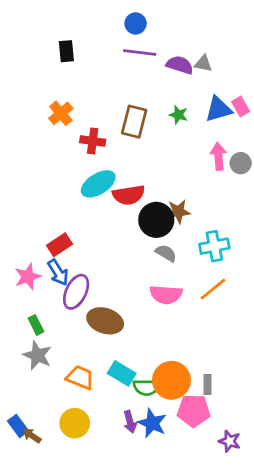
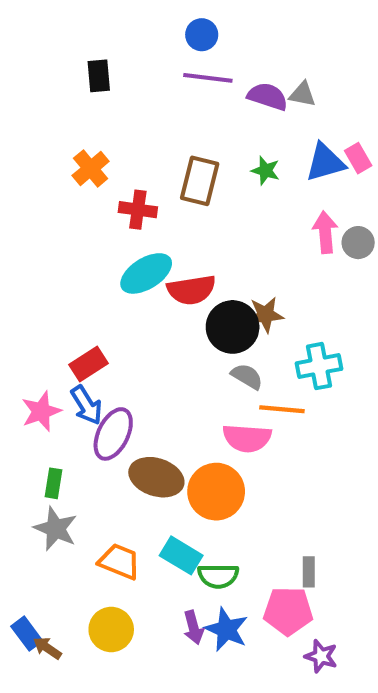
orange line: (213, 289) -> (282, 409), moved, turned 44
green rectangle: (36, 325) -> (54, 483), turned 36
orange circle: (171, 380) -> (216, 492), moved
purple star: (230, 441) -> (321, 656), moved

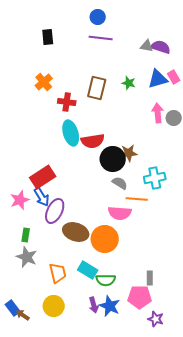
purple semicircle: (268, 96) -> (161, 47), moved
cyan ellipse: (146, 273) -> (71, 133), turned -75
red rectangle: (89, 364) -> (43, 177), size x1.4
orange trapezoid: (119, 562) -> (58, 273), turned 55

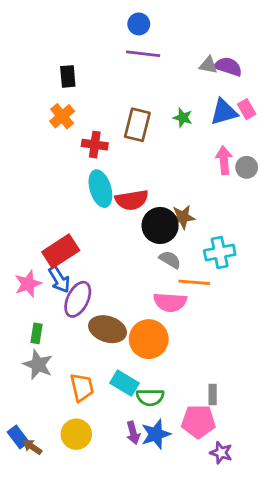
black rectangle: (48, 37) -> (68, 76), moved
blue star: (110, 306) -> (156, 434), turned 30

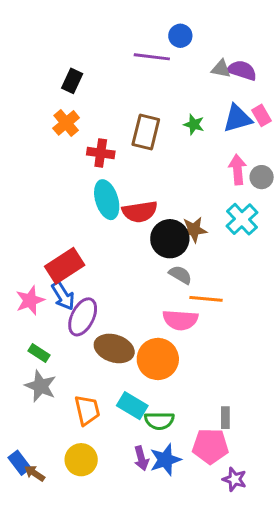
blue circle: (139, 24) -> (180, 36), moved
black rectangle: (68, 76) -> (72, 81), turned 30
cyan cross: (220, 252) -> (242, 219), moved, turned -32
green rectangle: (37, 333) -> (39, 353), turned -66

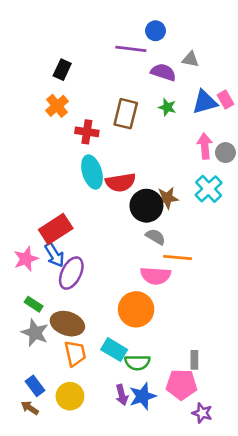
purple semicircle: (242, 70) -> (163, 72), moved
brown ellipse: (114, 348) -> (67, 324), moved
blue rectangle: (19, 463) -> (35, 386), moved

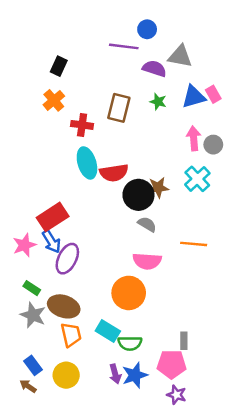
gray triangle: (190, 59) -> (180, 56), size x1.5
orange line: (178, 258) -> (194, 244), moved
purple star: (202, 413) -> (176, 395), moved

